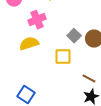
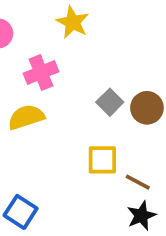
yellow square: (63, 57) -> (102, 160), moved

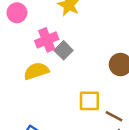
gray square: (110, 102) -> (64, 50), moved

